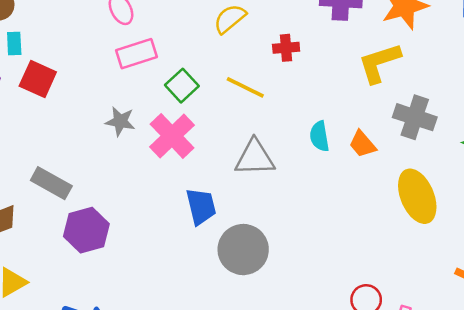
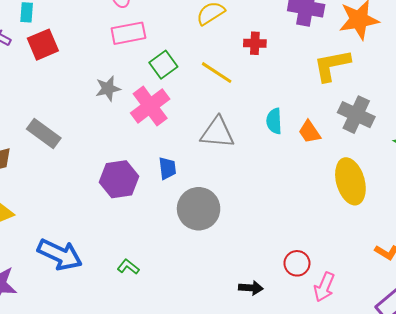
red square: (38, 79) -> (43, 45), turned 36
gray star: (120, 121) -> (108, 89), turned -30
blue trapezoid: (201, 206) -> (167, 168), size x0.7
purple hexagon: (86, 230) -> (119, 179), moved

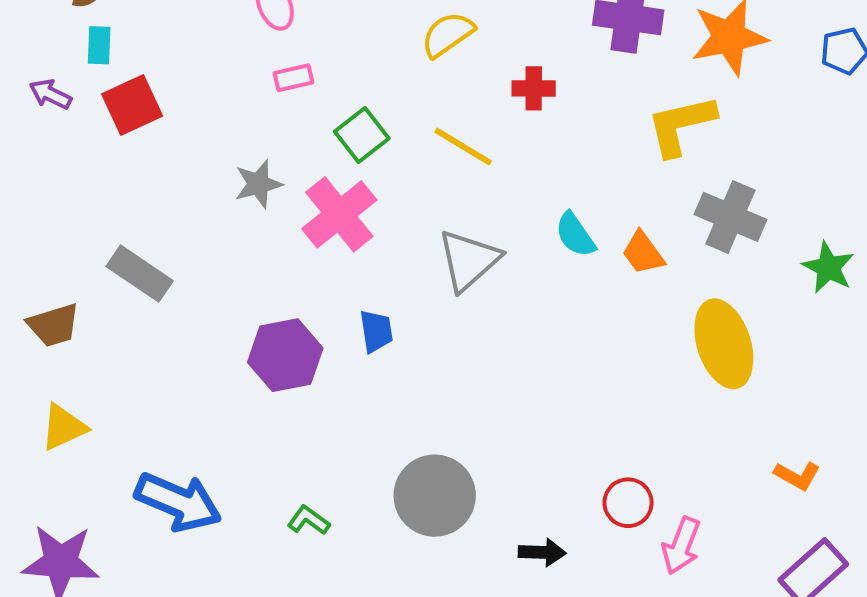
pink rectangle: (128, 33) -> (294, 78), size x0.6
cyan semicircle: (274, 121) -> (575, 235), turned -30
gray triangle: (217, 133) -> (469, 260), turned -45
gray circle: (199, 209) -> (435, 496), moved

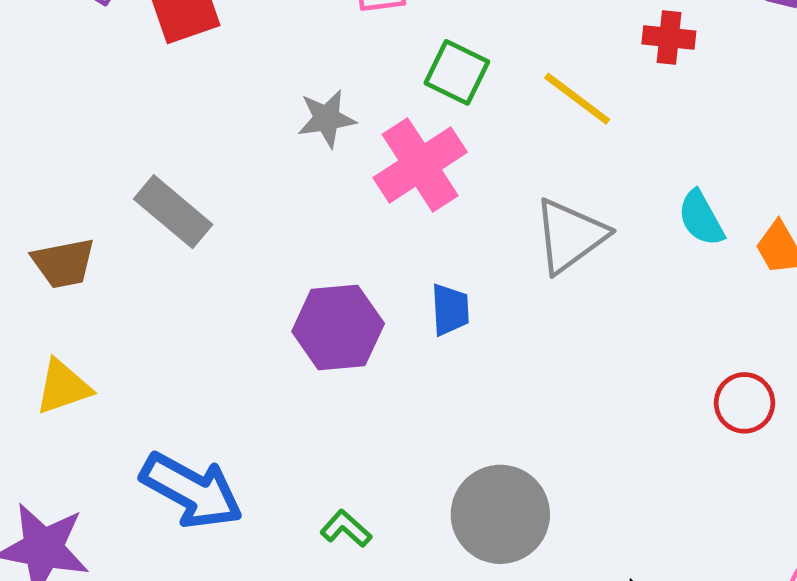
green square: (362, 135) -> (457, 72), turned -32
red circle: (628, 503) -> (744, 403), moved

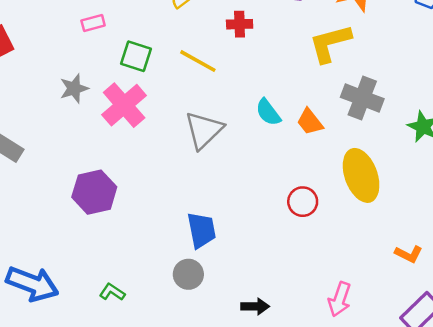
blue trapezoid: (450, 310) -> (201, 230), moved, size x1.4
gray circle: (500, 514) -> (188, 274), size x0.6

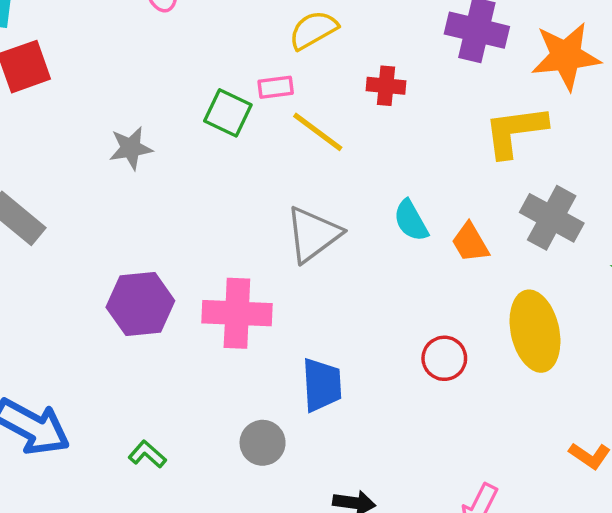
pink rectangle: (93, 23) -> (276, 87), moved
pink cross: (124, 105) -> (237, 313), moved, turned 36
blue trapezoid: (201, 230) -> (322, 385), moved

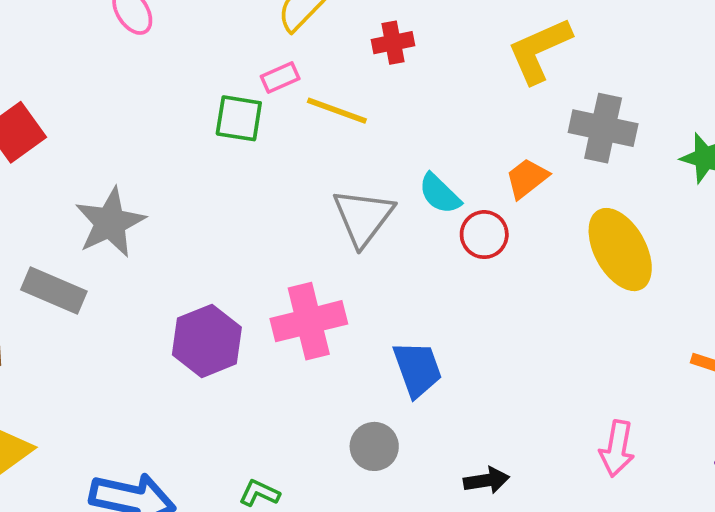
gray star: (131, 148) -> (110, 222), moved, size x1.5
cyan semicircle: (411, 221) -> (440, 194), moved
orange trapezoid: (470, 243) -> (527, 178), turned 99
red circle: (444, 358) -> (484, 235), moved

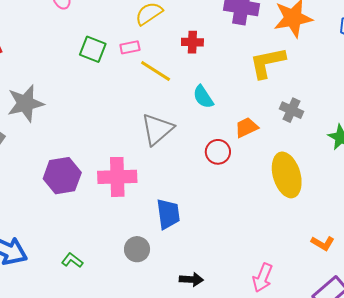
green square: (239, 118) -> (93, 49), moved
gray cross: (603, 128) -> (292, 110), size x0.7
cyan semicircle: (440, 194) -> (203, 97), moved

